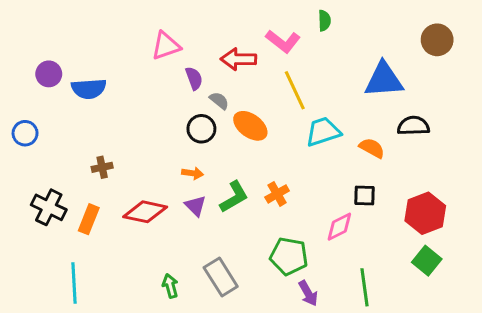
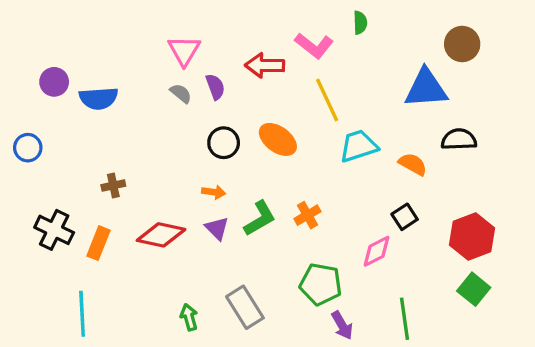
brown circle: (437, 40) -> (462, 44), moved
pink triangle: (166, 46) -> (184, 51), turned -40
gray semicircle: (219, 101) -> (181, 93), moved
black square: (364, 195) -> (405, 217), turned -35

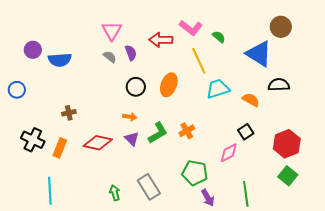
green semicircle: (360, 23) -> (219, 37), moved, turned -48
blue triangle: (426, 88) -> (259, 54), turned 36
orange ellipse: (278, 139) -> (169, 85), turned 75

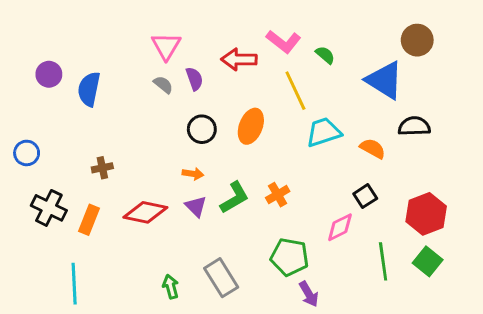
blue semicircle: (60, 60) -> (89, 89), turned 105
blue circle: (17, 90) -> (27, 153), moved
green line: (246, 194) -> (383, 261), moved

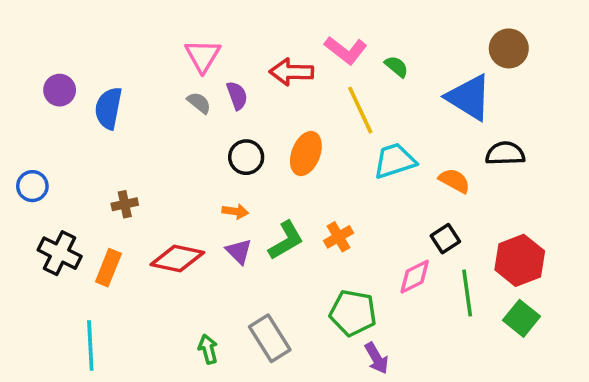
green line: (383, 261) -> (467, 293), moved

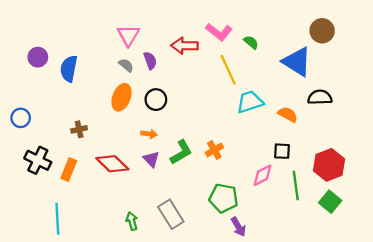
orange ellipse: (306, 153) -> (122, 97), moved
black square: (445, 239) -> (282, 151), turned 36
red diamond: (177, 259) -> (112, 164), turned 32

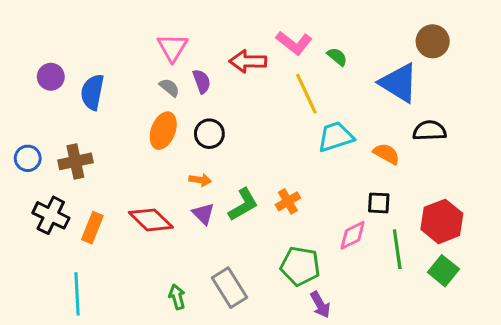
brown cross: (79, 129) -> (75, 161), moved, size x1.5

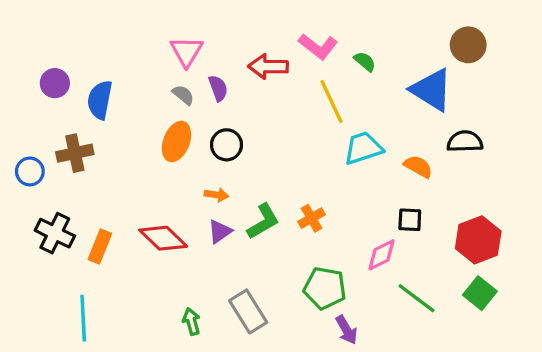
brown cross: (75, 161) -> (75, 153), moved
purple triangle: (203, 214) -> (220, 231), turned 40
green line: (397, 249) -> (417, 298), moved, turned -45

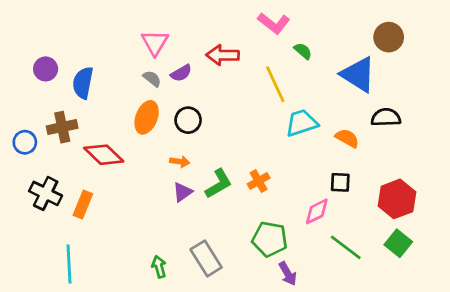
pink L-shape: (318, 46) -> (274, 23), moved
purple semicircle: (218, 88) -> (181, 73), turned 80
red diamond: (163, 238) -> (104, 155), moved

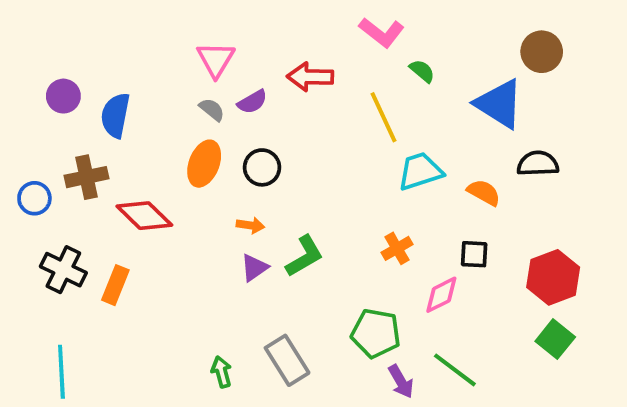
orange cross: (259, 181) -> (397, 248), moved
green line: (346, 247) -> (455, 370), moved
cyan line: (69, 264) -> (61, 372), moved

